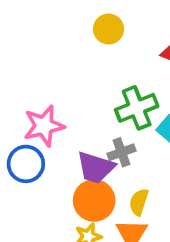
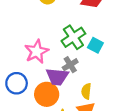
pink star: (44, 126) -> (37, 52), moved
orange circle: (94, 200) -> (47, 94), moved

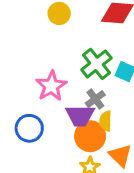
yellow semicircle: (86, 91) -> (106, 121), moved
orange circle: (47, 94) -> (90, 136), moved

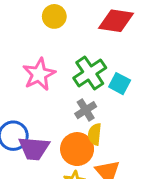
pink star: (51, 86) -> (39, 74), moved
purple trapezoid: (80, 116) -> (34, 148), moved

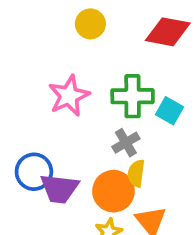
green cross: (90, 73) -> (133, 96), turned 32

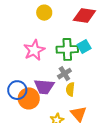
cyan square: (169, 111) -> (84, 47), moved, turned 32
purple trapezoid: (59, 189) -> (44, 87), moved
orange circle: (113, 191) -> (29, 98), moved

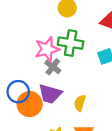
green cross: (67, 49) -> (71, 43), moved
gray cross: (64, 74) -> (53, 67), moved, turned -32

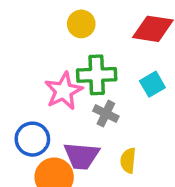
gray cross: (53, 67) -> (106, 114), moved
blue circle: (18, 92) -> (32, 139), moved

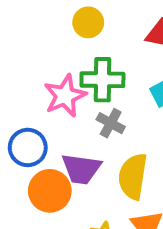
yellow semicircle: (128, 160) -> (133, 176), size x1.6

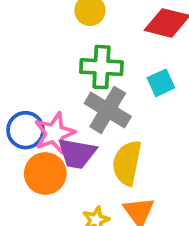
pink star: (65, 96) -> (54, 133), moved
gray cross: (111, 123) -> (108, 110), size x1.6

